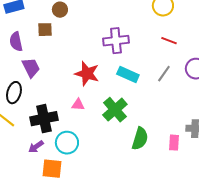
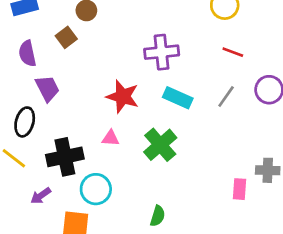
brown square: (45, 30) -> (66, 37), turned -35
green semicircle: (140, 139) -> (158, 216), moved, size x0.7
purple arrow: (36, 147) -> (41, 196), moved

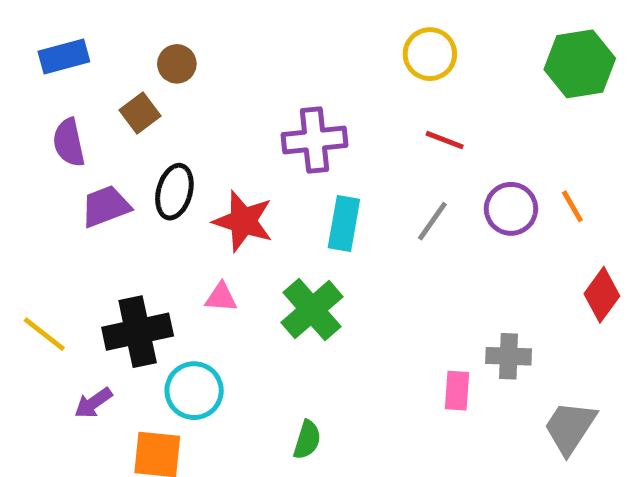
purple trapezoid: (47, 88) -> (106, 206), turned -84
cyan rectangle: (178, 98) -> (344, 224), turned 76
black ellipse: (25, 122) -> (174, 192), moved

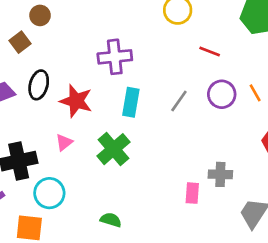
red line: (445, 140) -> (210, 51), moved
pink triangle: (221, 297) -> (64, 142), turned -42
green semicircle: (307, 440) -> (111, 220), turned -90

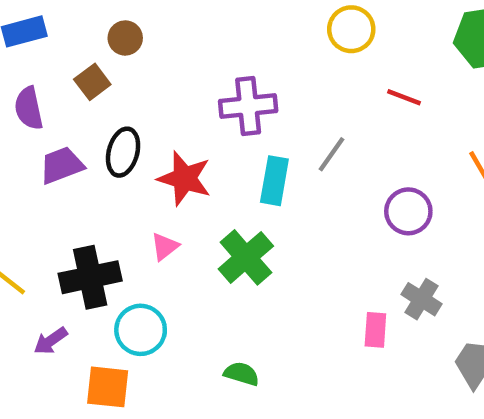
purple circle: (222, 94) -> (408, 211), moved
gray line: (179, 101) -> (332, 154), moved
gray cross: (220, 174) -> (421, 299), turned 30

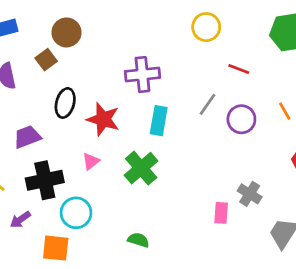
brown circle: (125, 38) -> (67, 32), size x1.4
gray line: (332, 154) -> (208, 104), moved
purple trapezoid: (62, 165) -> (27, 137), moved
purple circle: (408, 211) -> (241, 119), moved

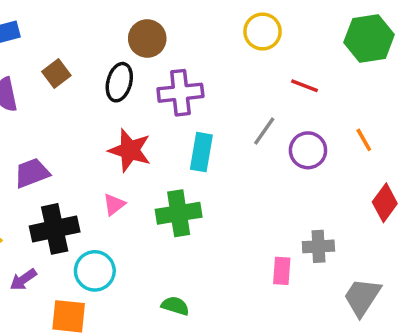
brown circle: (67, 32) -> (147, 39), moved
black ellipse: (65, 103) -> (119, 82), moved
green cross: (141, 168) -> (179, 213), turned 32
gray cross: (250, 194) -> (318, 246), turned -35

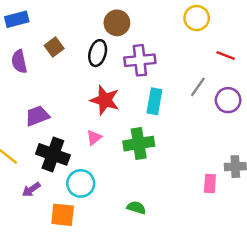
black cross: (55, 229) -> (53, 154), turned 32

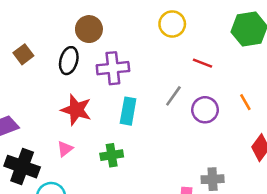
green cross: (139, 144) -> (112, 155), size x0.7

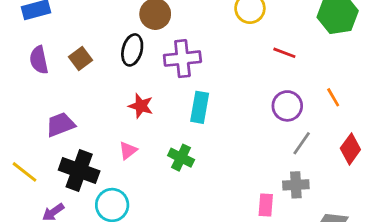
brown square: (23, 54) -> (81, 59), moved
gray line: (173, 96) -> (302, 143), moved
red star: (76, 110) -> (141, 106), size x0.7
green cross: (112, 155) -> (181, 158), turned 35

